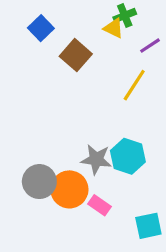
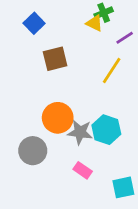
brown square: (76, 55) -> (55, 59), moved, turned 35
orange circle: (69, 189) -> (58, 118), moved

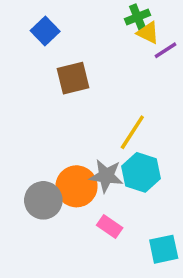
yellow triangle: (94, 23) -> (148, 33), moved
yellow line: (112, 71) -> (132, 132), moved
orange circle: (58, 118) -> (76, 186), moved

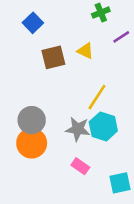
yellow triangle: (148, 33) -> (85, 51), moved
orange circle: (76, 186) -> (32, 143), moved
gray circle: (43, 200) -> (32, 120), moved

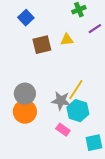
yellow triangle: (85, 51) -> (67, 40), turned -32
yellow line: (97, 97) -> (76, 90), moved
cyan hexagon: (103, 126) -> (78, 111), moved

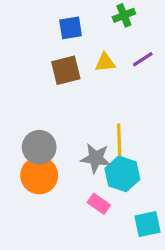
blue square: (26, 18) -> (71, 28), moved, turned 35
purple line: (95, 29) -> (143, 59), moved
yellow line: (76, 90) -> (119, 141), turned -35

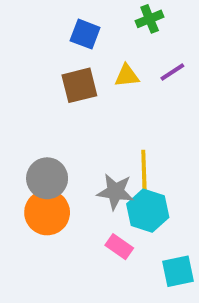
blue square: (71, 28) -> (85, 34), turned 30

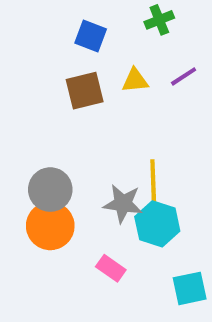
pink rectangle: (119, 247) -> (111, 268), moved

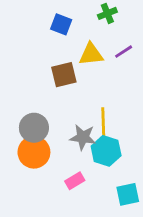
yellow triangle: (135, 80) -> (91, 54), size x1.4
brown square: (85, 91) -> (64, 75), moved
pink rectangle: (111, 268) -> (75, 181), turned -66

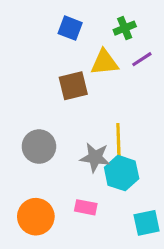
green cross: (107, 13) -> (125, 28), moved
orange circle: (34, 152) -> (36, 217), moved
pink rectangle: (75, 181) -> (86, 207), turned 42

